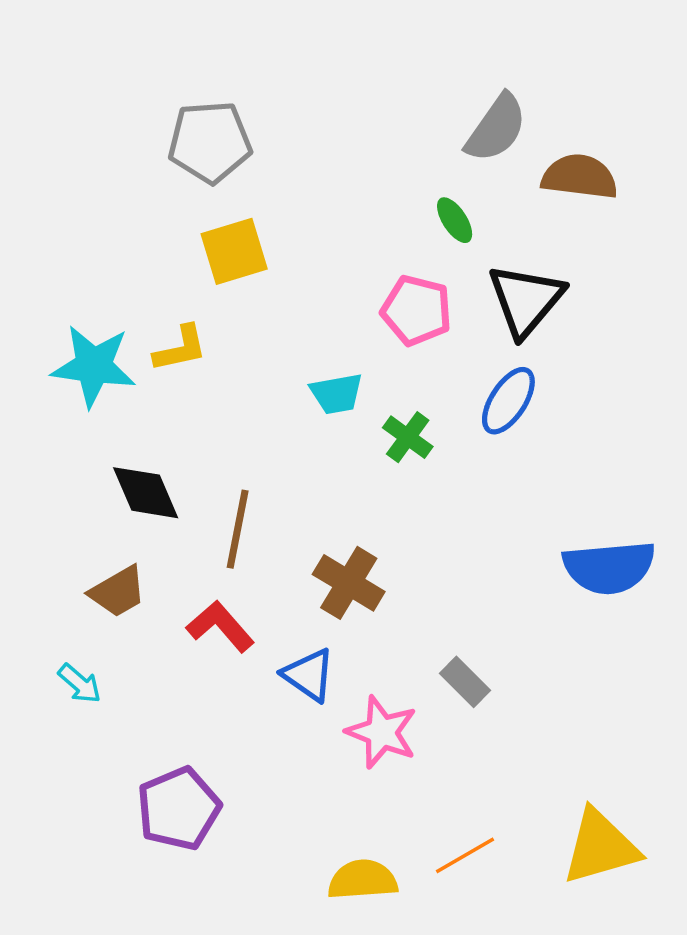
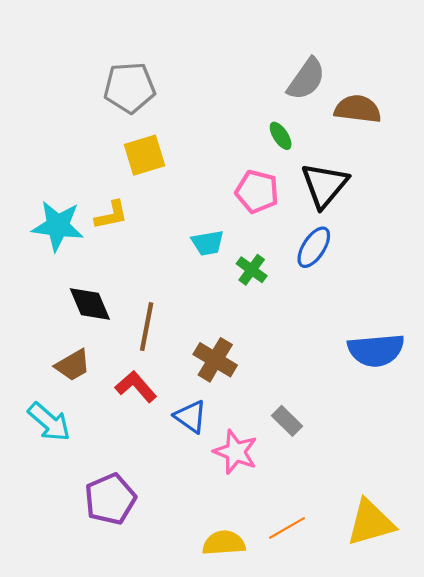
cyan arrow: (80, 684) -> (49, 422), size x1.6

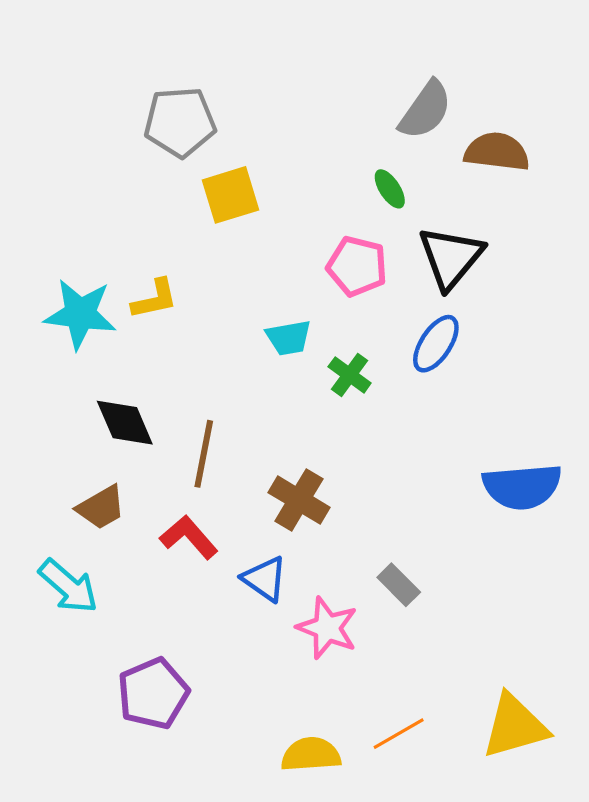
yellow square: (144, 155) -> (231, 195), moved

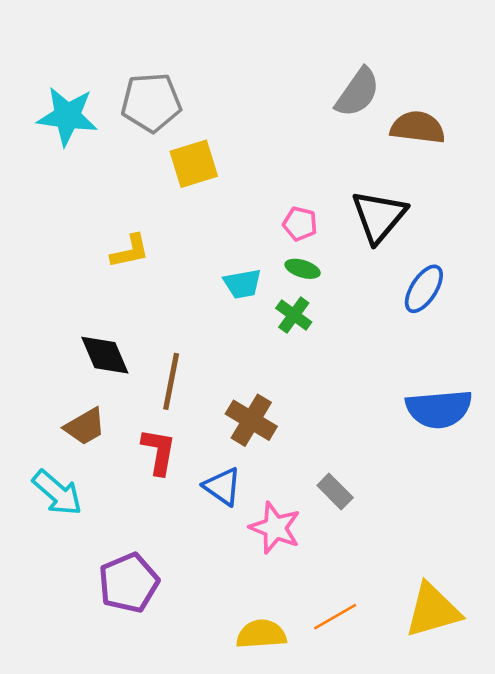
green ellipse: (390, 189) -> (303, 269), moved, turned -40
pink pentagon: (357, 266) -> (300, 224), size x0.7
cyan star: (80, 314) -> (67, 116), moved
blue ellipse: (436, 344) -> (424, 289), moved
red L-shape: (189, 537) -> (159, 451), turned 51

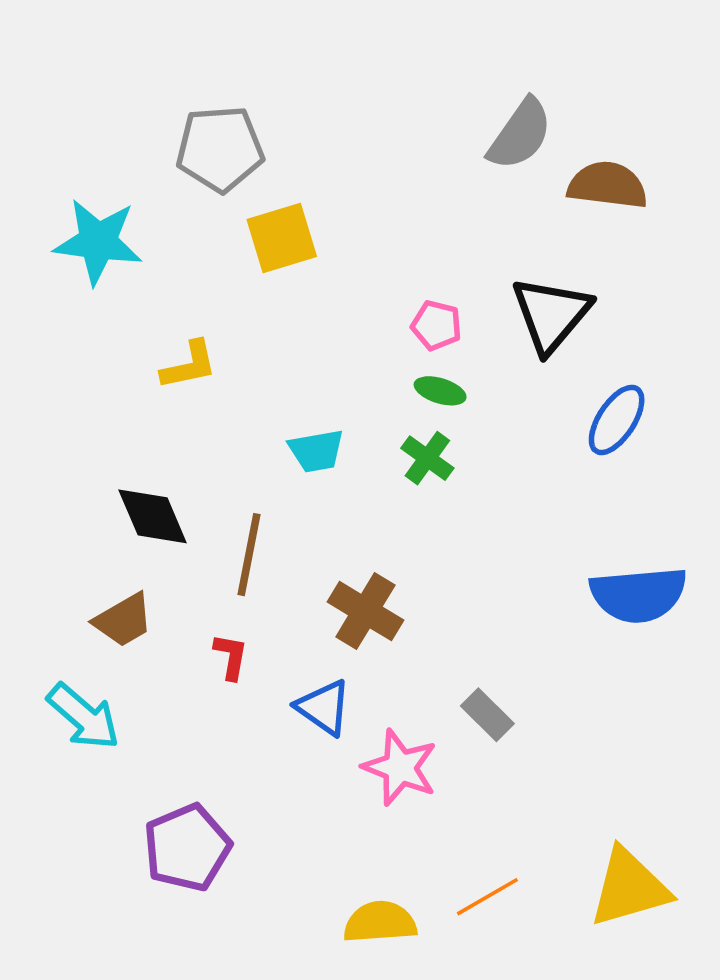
cyan star: (67, 116) -> (98, 242), moved
cyan trapezoid: (242, 284) -> (316, 451), moved
red L-shape: (159, 451) -> (231, 657), size x0.7

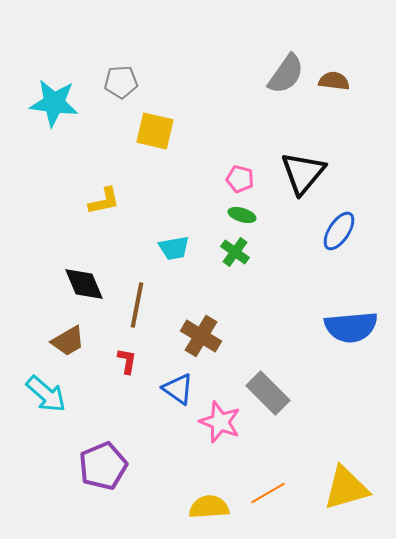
gray pentagon: (220, 149) -> (121, 82), size x0.7
brown semicircle: (607, 185) -> (334, 81), moved, size x0.7
yellow square: (282, 238) -> (155, 131), turned 30
cyan star: (98, 242) -> (54, 103), moved
gray rectangle: (487, 715) -> (268, 393), size x1.5

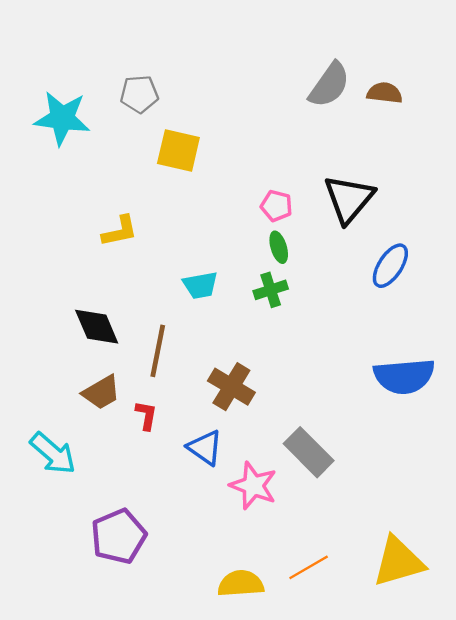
green ellipse: (242, 215) -> (279, 247), turned 56
green cross: (235, 252) -> (271, 290), turned 36
brown trapezoid: (68, 341) -> (101, 392), moved

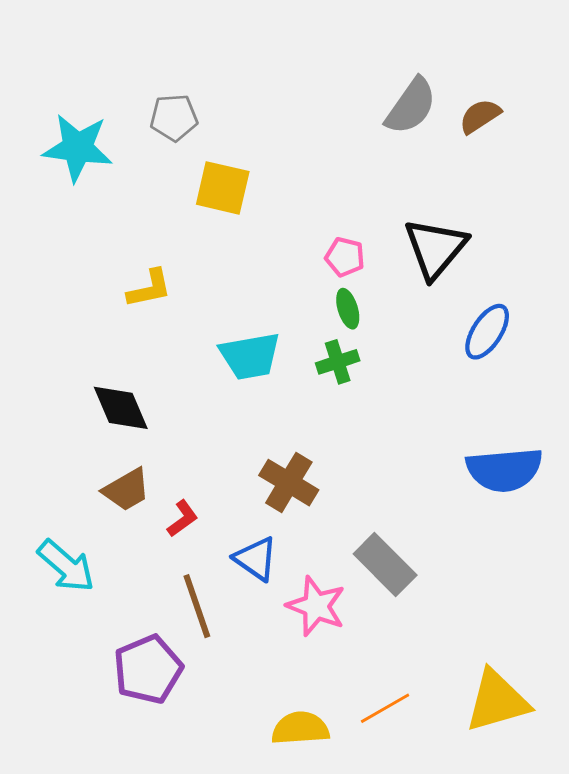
brown semicircle: (385, 93) -> (480, 116), turned -40
cyan trapezoid: (200, 285) -> (250, 356), size x1.4
brown line: (158, 351) -> (197, 606), moved, turned -30
red L-shape: (146, 415) -> (182, 518), turned 44

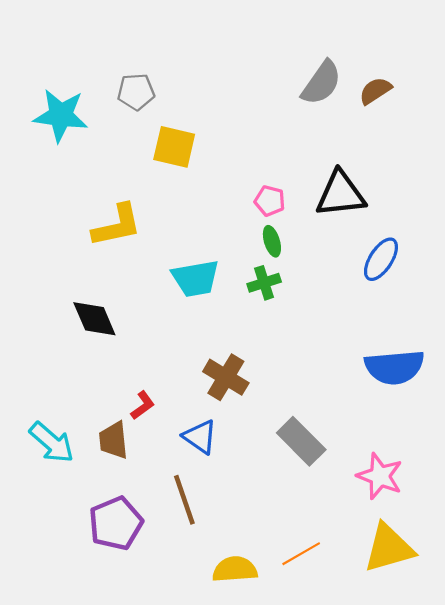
black triangle: (435, 248) -> (340, 194), turned 44
yellow L-shape: (149, 289) -> (117, 226), size x1.4
brown trapezoid: (126, 490) -> (113, 440), moved, turned 114
brown line: (197, 606) -> (184, 500), moved
pink star: (316, 606) -> (380, 476), moved

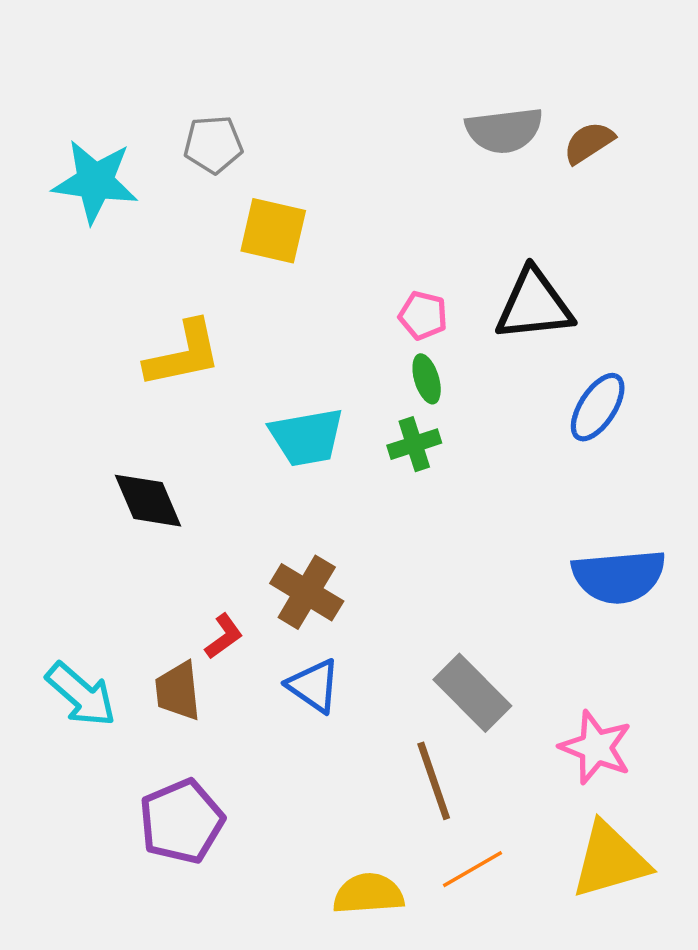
gray semicircle: (321, 83) -> (504, 130), turned 48
brown cross: (226, 377) -> (307, 592), moved
brown line: (184, 500) -> (434, 781), moved

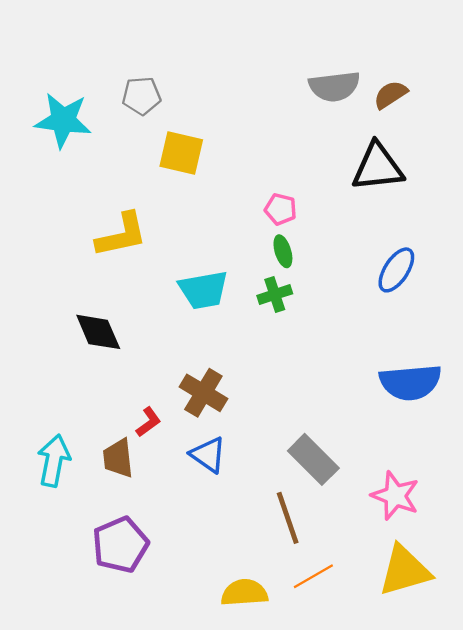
black triangle: (534, 305) -> (378, 167), moved
cyan arrow: (81, 695) -> (54, 461), turned -120

